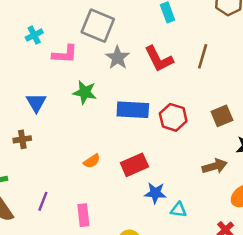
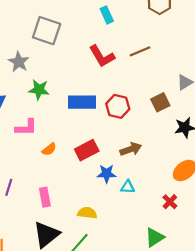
pink L-shape: (65, 54) -> (26, 127), moved
brown line: (203, 56) -> (140, 51), turned 55
gray star: (118, 58) -> (19, 62), moved
brown arrow: (215, 166) -> (131, 149), moved

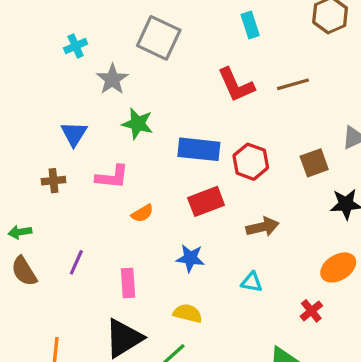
red rectangle: (87, 150) -> (206, 201), moved
blue star: (107, 174) -> (190, 258), moved

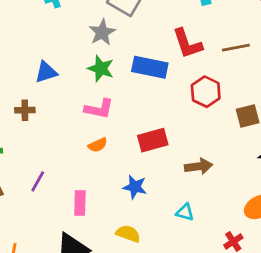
gray star: (112, 79) -> (102, 32), moved
blue triangle: (74, 134) -> (46, 72), turned 35
blue rectangle: (199, 149) -> (150, 67), moved
red hexagon: (251, 162) -> (206, 92), moved
pink L-shape: (112, 177) -> (99, 109), moved

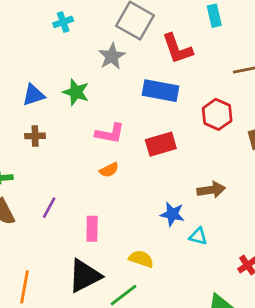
red L-shape: (187, 44) -> (177, 49), moved
green star: (101, 69) -> (76, 92), moved
blue triangle: (46, 72) -> (33, 95), moved
red rectangle: (153, 140) -> (161, 144), moved
blue star: (135, 187) -> (172, 214), moved

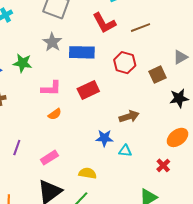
red L-shape: (177, 49) -> (104, 23), moved
gray star: (112, 56) -> (52, 42), moved
pink rectangle: (92, 229) -> (49, 158), turned 66

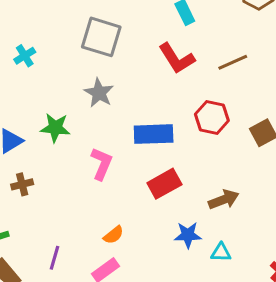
blue rectangle: (82, 52) -> (154, 134), moved
pink L-shape: (51, 88) -> (102, 164), turned -65
red rectangle: (88, 90) -> (164, 184), moved
orange semicircle: (55, 114) -> (114, 235), moved

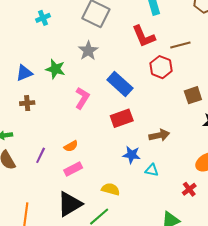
red hexagon: (212, 117) -> (161, 67), moved
blue rectangle: (154, 134) -> (120, 84), turned 35
orange semicircle: (114, 235) -> (71, 146), moved

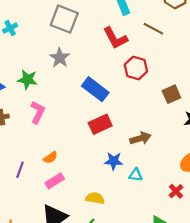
brown line: (180, 45) -> (153, 29), moved, turned 48
pink L-shape: (82, 98) -> (38, 112), moved

